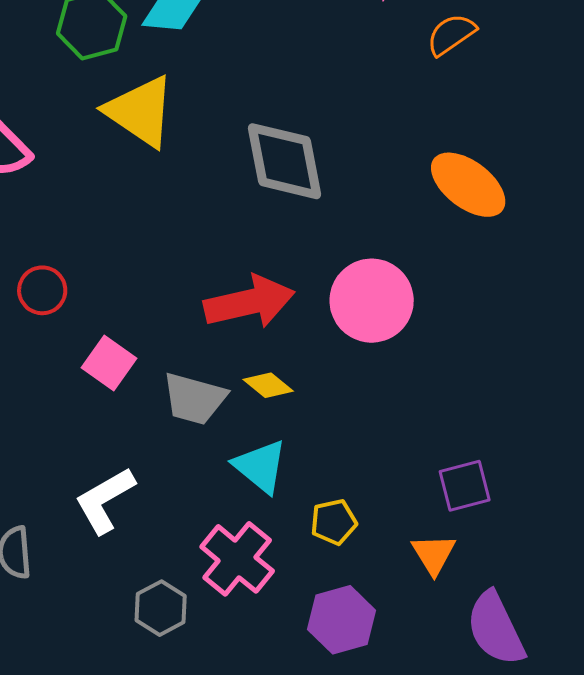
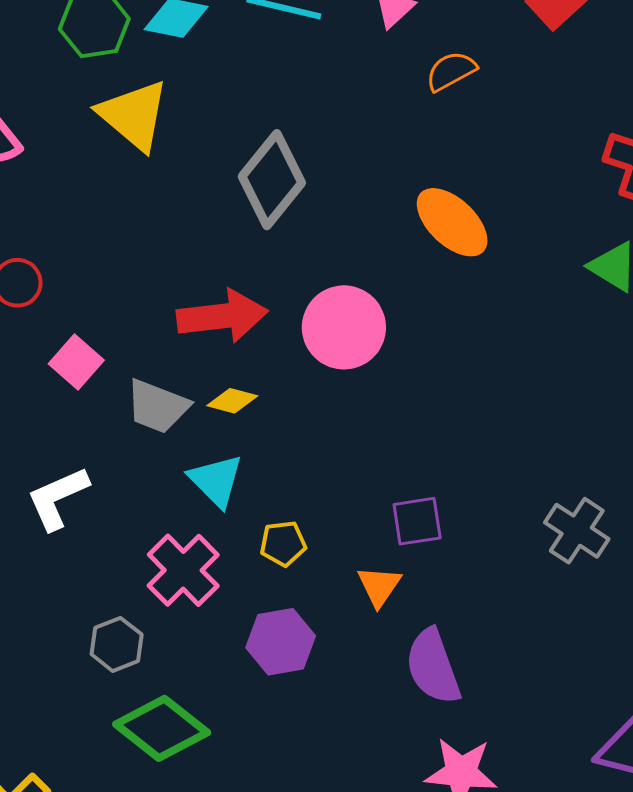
gray diamond: (284, 161) -> (272, 180), turned 44
yellow diamond: (268, 385) -> (232, 401), turned -30
gray hexagon: (161, 608) -> (117, 644), moved

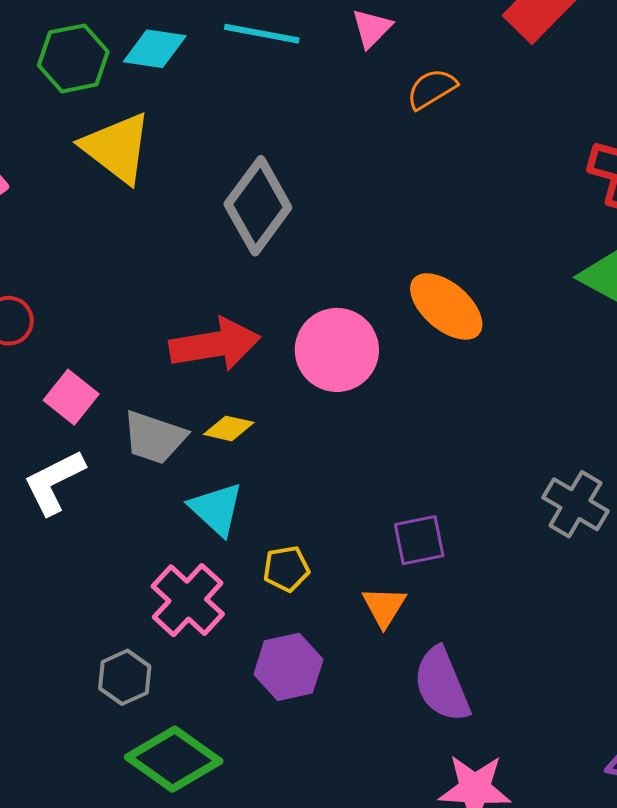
orange ellipse: (452, 222) -> (446, 306), moved
white L-shape: (58, 498) -> (54, 482), moved
gray cross: (577, 531) -> (575, 504), moved

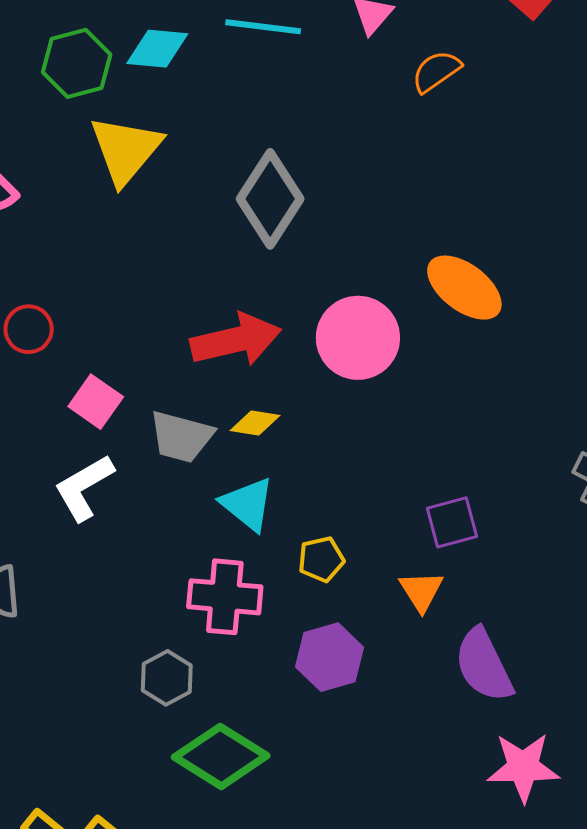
yellow triangle: (117, 148) -> (126, 150), turned 36
pink cross: (188, 600) -> (225, 597), turned -34

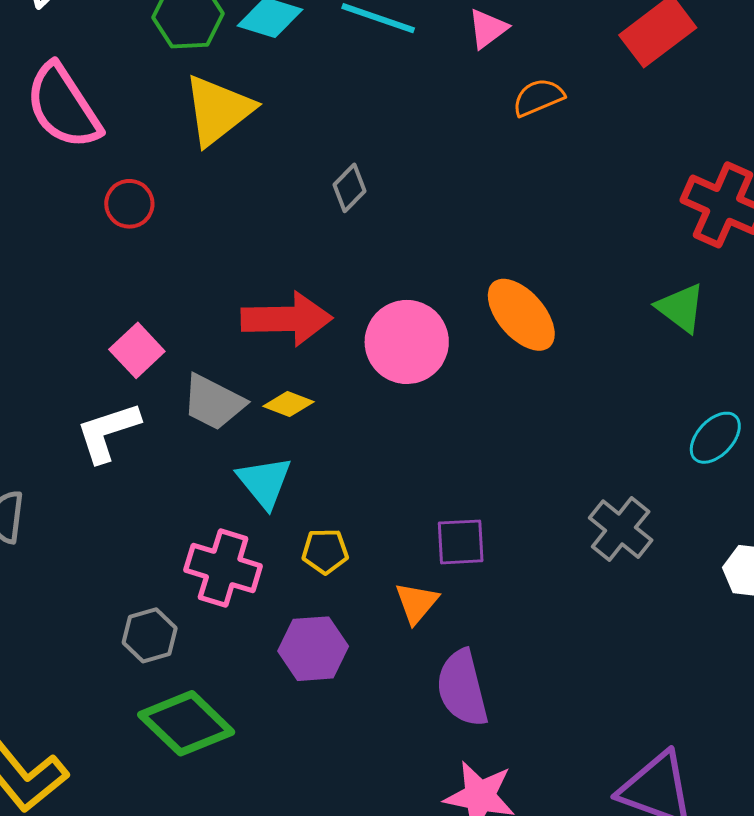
gray diamond: (270, 199) -> (349, 188), size x0.5
red circle: (29, 329) -> (129, 204), moved

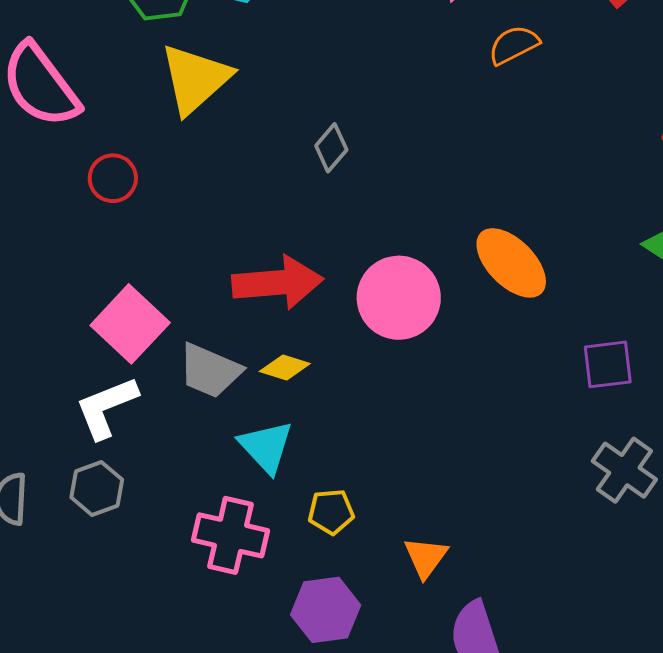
pink square: (137, 350) -> (130, 324), size x1.4
purple square: (461, 542) -> (608, 364), moved
gray hexagon: (150, 635) -> (97, 488), moved

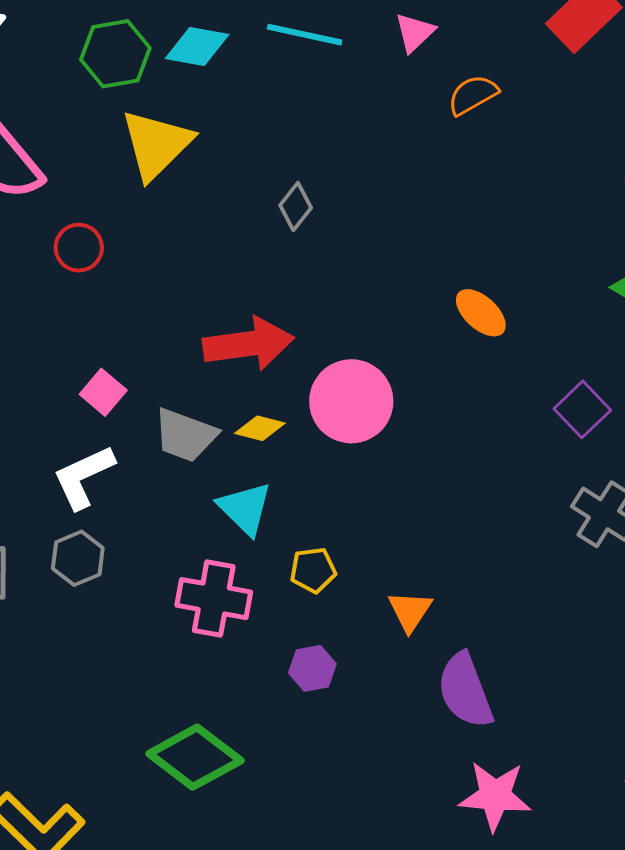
orange ellipse: (511, 263) -> (481, 313), size x0.7
pink circle: (399, 298) -> (351, 401), moved
pink square: (130, 324) -> (103, 392), size x0.6
purple square: (608, 364) -> (582, 409), turned -34
purple hexagon: (326, 610) -> (312, 668), size x0.7

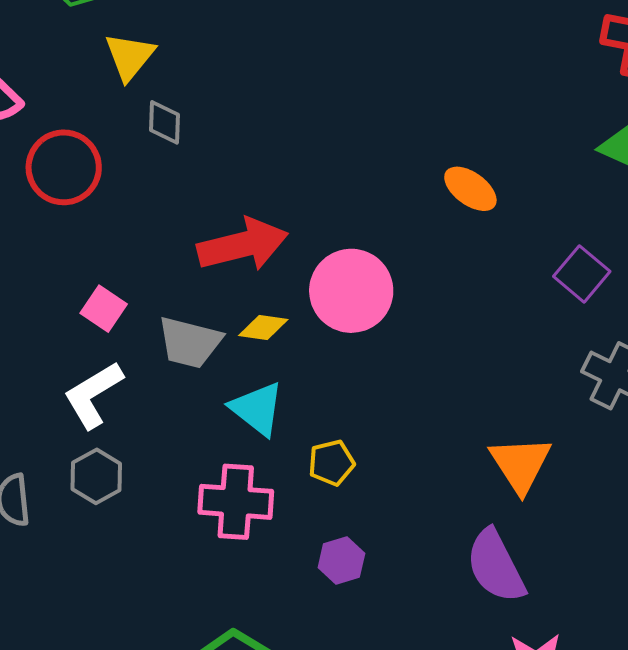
yellow triangle: (156, 144) -> (130, 56), size x0.7
gray diamond: (296, 206) -> (164, 122), moved, turned -30
red circle: (79, 248) -> (64, 167), size x1.5
orange triangle: (410, 611) -> (521, 464), moved, size x1.4

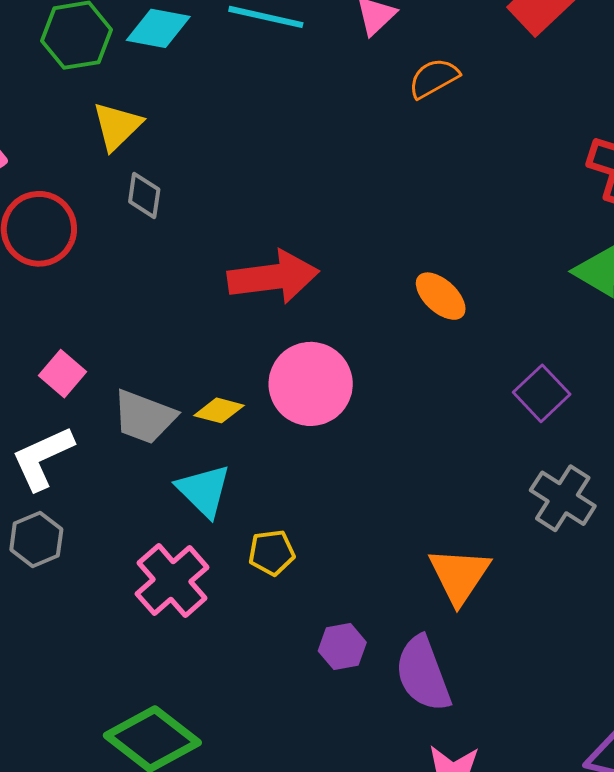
red arrow: (243, 245) -> (273, 277), moved
pink cross: (236, 502) -> (172, 581), turned 38
purple hexagon: (341, 560) -> (342, 647), moved

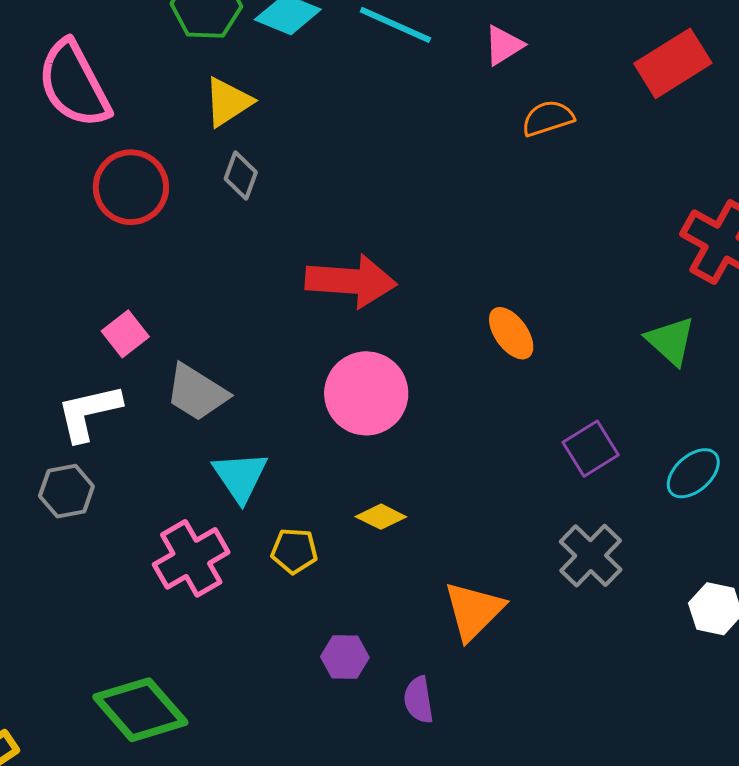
yellow diamond: (219, 410) -> (381, 517), moved
purple semicircle: (423, 674) -> (419, 700), size x0.6

